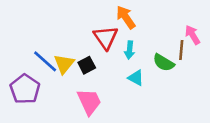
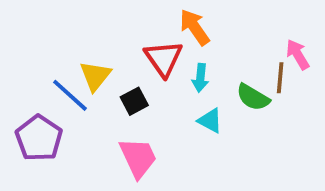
yellow triangle: (64, 64) -> (95, 76), moved

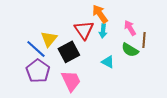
pink arrow: (298, 54) -> (130, 28), moved
cyan arrow: (200, 78) -> (103, 31), moved
black square: (134, 101) -> (69, 52), size x1.5
purple pentagon: (39, 138) -> (38, 71), moved

